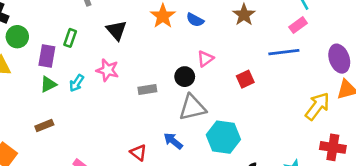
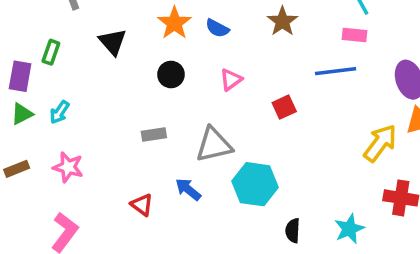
pink rectangle: (298, 25) -> (354, 35), turned 42
pink star: (107, 70) -> (68, 167), moved
black circle: (185, 77) -> (171, 74), moved
gray rectangle: (147, 89) -> (154, 135), moved

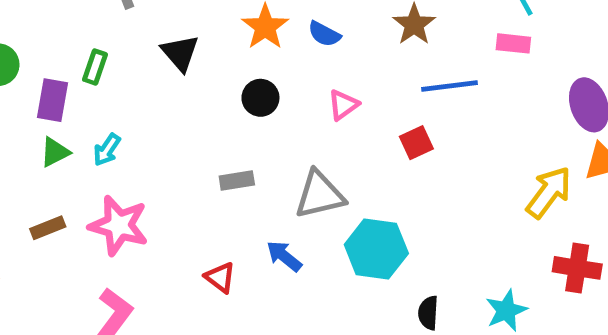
blue line: (336, 71) -> (450, 86), moved
pink star: (68, 167) -> (119, 225), size x1.4

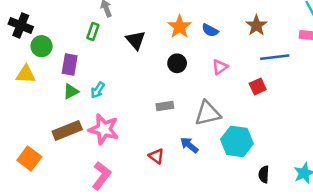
green rectangle: (95, 67) -> (93, 32), moved
brown rectangle: (48, 228) -> (67, 130), size x1.6

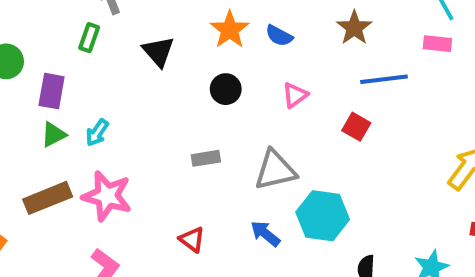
red square: (258, 86) -> (356, 127), turned -35
blue arrow: (189, 145) -> (265, 234), moved

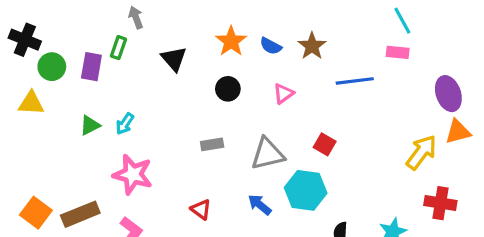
brown star: (354, 28) -> (312, 46), moved
purple rectangle: (52, 91) -> (91, 67), moved
red square: (356, 127) -> (325, 144), moved
brown rectangle: (48, 198) -> (80, 214), moved

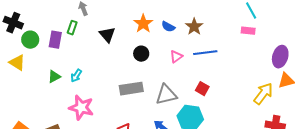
blue line: (355, 81) -> (205, 53), moved
purple ellipse: (448, 94) -> (280, 57), turned 35
yellow triangle: (31, 103) -> (17, 63), turned 30
gray rectangle: (212, 144) -> (131, 89), size x1.6

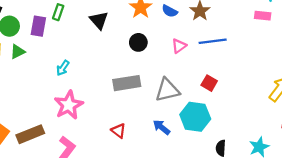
green triangle: (54, 77) -> (17, 52), moved
pink star: (81, 108) -> (69, 105), turned 30

